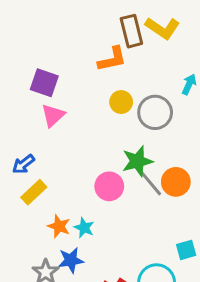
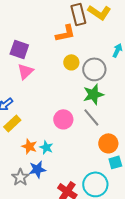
green star: (137, 161) -> (93, 94), moved
orange circle: (176, 182) -> (108, 143), moved

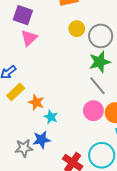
pink circle: (63, 119) -> (93, 111), moved
orange star: (29, 146) -> (36, 102), moved
gray star: (20, 177) -> (24, 148), turned 30

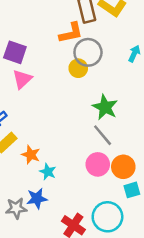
gray circle: (101, 36) -> (88, 52), moved
green star: (100, 62) -> (105, 107), turned -30

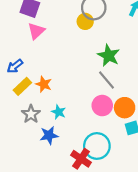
orange star: (31, 155) -> (44, 84), moved
gray star: (16, 208) -> (31, 114), moved, turned -30
cyan circle: (107, 217) -> (97, 146), moved

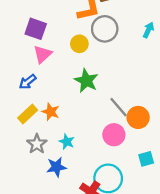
yellow circle: (85, 21) -> (79, 44), moved
green star: (109, 55) -> (86, 81), moved
blue arrow: (15, 66) -> (28, 82), moved
orange circle: (125, 108) -> (138, 117), moved

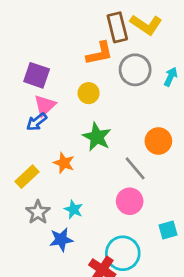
gray circle: (105, 29) -> (135, 70), moved
blue arrow: (28, 82) -> (37, 122), moved
orange star: (51, 112) -> (64, 163), moved
orange circle: (138, 117) -> (158, 141), moved

